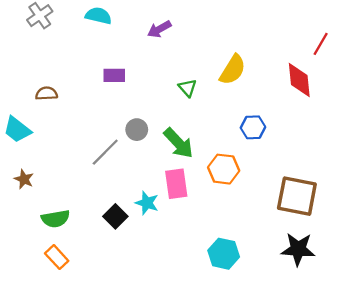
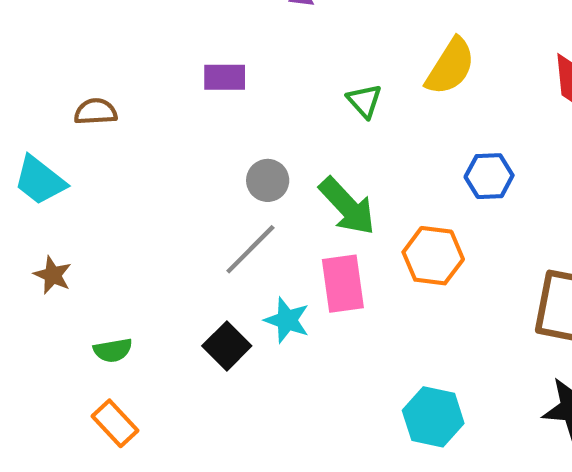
gray line: (105, 152) -> (250, 249), moved
green semicircle: (56, 219) -> (113, 350), size x0.7

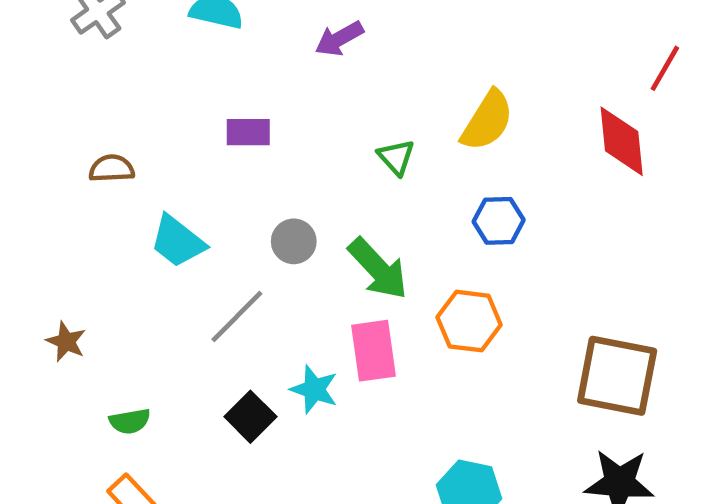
blue hexagon: (489, 176) -> (499, 221), moved
cyan trapezoid: (40, 180) -> (178, 241), moved
gray line: (250, 249) -> (237, 317), moved

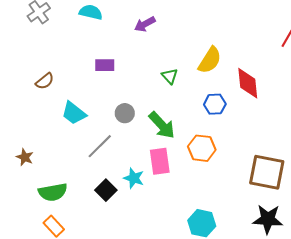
red diamond: (622, 141) -> (248, 83), moved
brown semicircle: (112, 169) -> (45, 81), turned 144
green semicircle: (130, 421) -> (53, 192), size x1.6

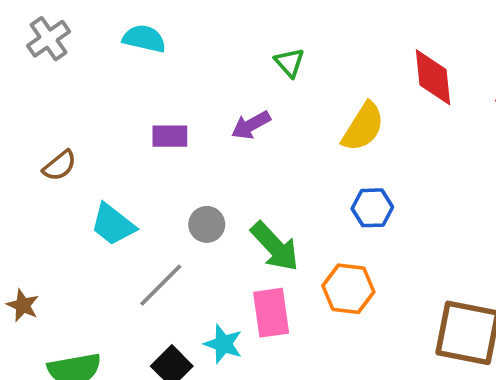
purple arrow: (145, 24) -> (251, 125), moved
green triangle: (170, 76) -> (290, 63), moved
red diamond: (248, 83) -> (433, 77), moved

